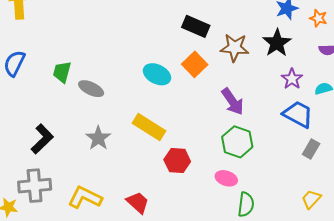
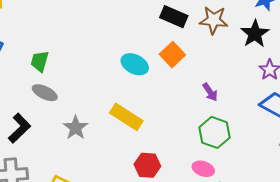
brown star: (235, 48) -> (214, 20), moved
gray ellipse: (91, 89) -> (45, 93), moved
purple arrow: (233, 102) -> (210, 92), size x0.7
red hexagon: (177, 161) -> (147, 165), moved

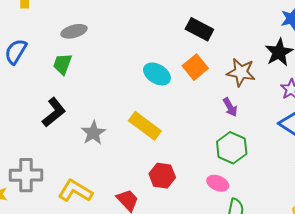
brown star: (214, 20) -> (241, 72), moved
gray ellipse: (45, 93) -> (74, 31), moved, turned -45
black L-shape: (19, 128) -> (54, 112), moved

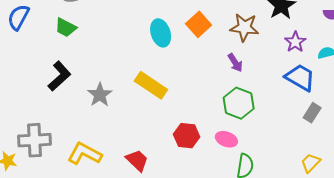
green trapezoid: (62, 64) -> (66, 27), turned -80
cyan ellipse: (157, 74) -> (161, 33), turned 44
red hexagon: (162, 176) -> (187, 136), moved

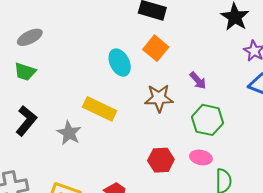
brown star: (244, 27) -> (159, 98), moved
yellow rectangle: (151, 85) -> (100, 109), moved

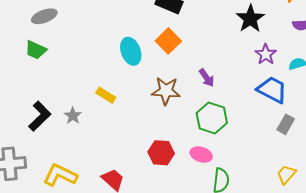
yellow rectangle: (100, 109) -> (106, 95), size x0.6
black L-shape: (26, 121) -> (40, 116), moved
gray star: (69, 133) -> (73, 116), size x0.7

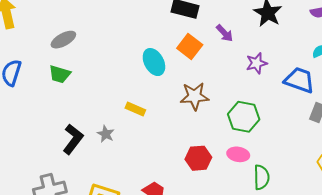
purple star: (266, 54) -> (257, 63), moved, turned 30
purple arrow: (207, 78) -> (225, 33), moved

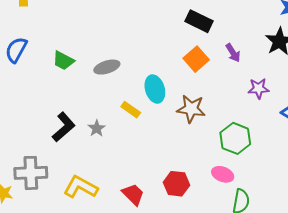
gray ellipse: (63, 40) -> (107, 67), moved
cyan ellipse: (154, 62) -> (155, 89), moved
red hexagon: (198, 158) -> (176, 184), moved

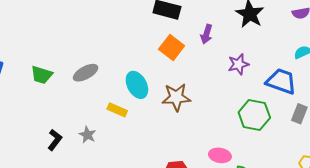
purple arrow: (233, 53) -> (206, 34), turned 60
black L-shape: (64, 127) -> (55, 140), size x0.7
green hexagon: (235, 138) -> (254, 115), moved

